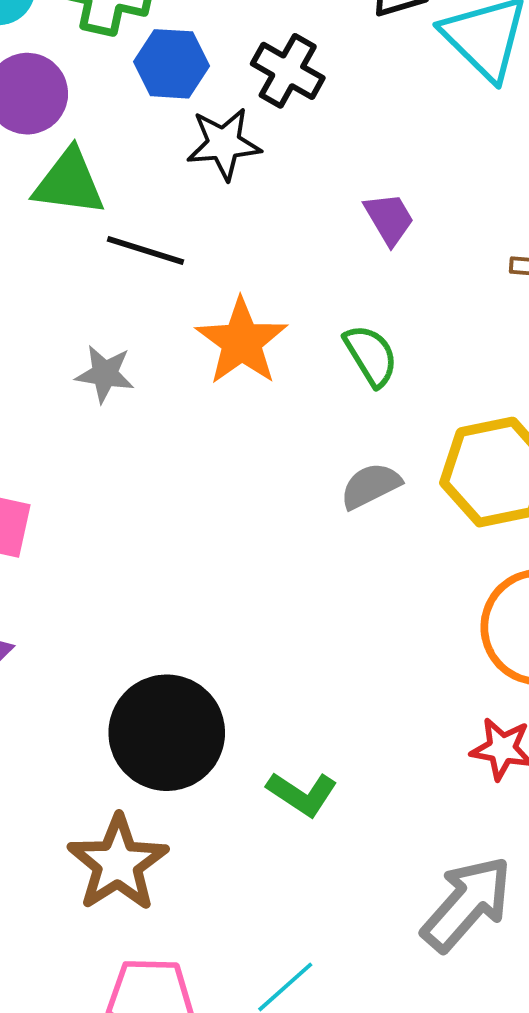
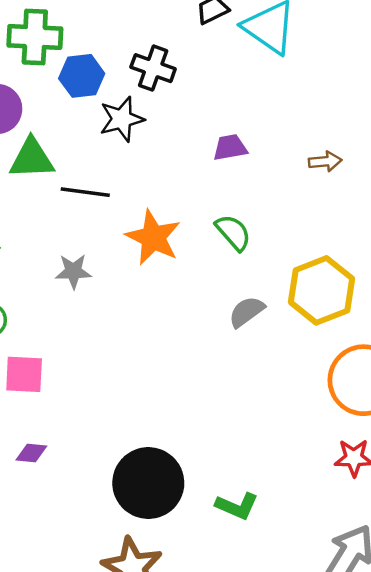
purple trapezoid: (389, 219) -> (230, 147), turned -60

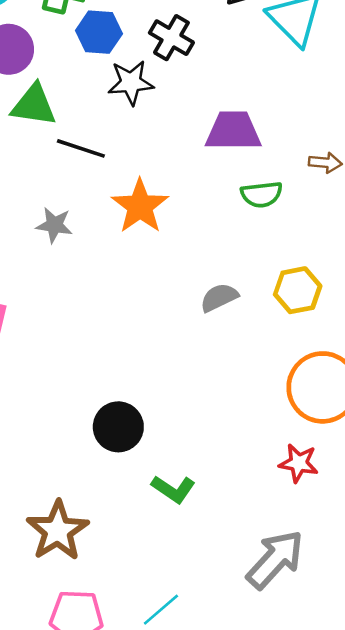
purple trapezoid: (230, 147) -> (233, 131), size x1.6
green semicircle: (233, 232) -> (262, 194), moved, turned 114
yellow hexagon: (321, 290) -> (298, 290), size x0.7
black circle: (148, 483) -> (118, 427), moved, size x0.7

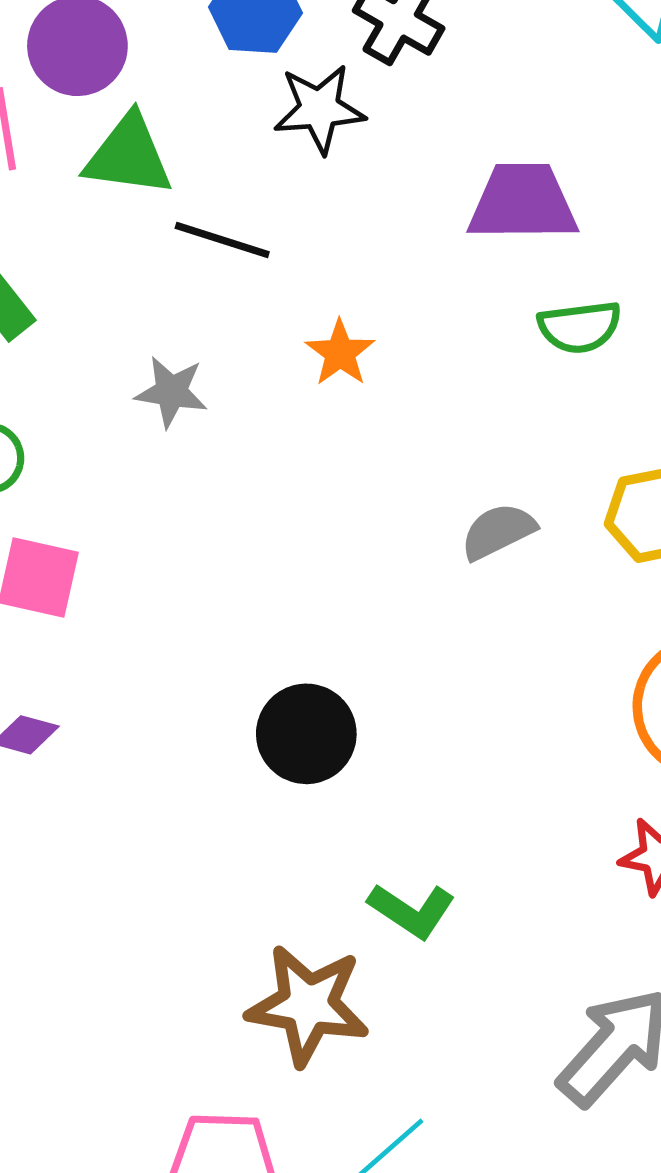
orange star: (140, 206) -> (340, 353), size x0.6
black circle: (118, 427) -> (306, 734), moved
brown star: (58, 531) -> (308, 1005), moved, turned -30

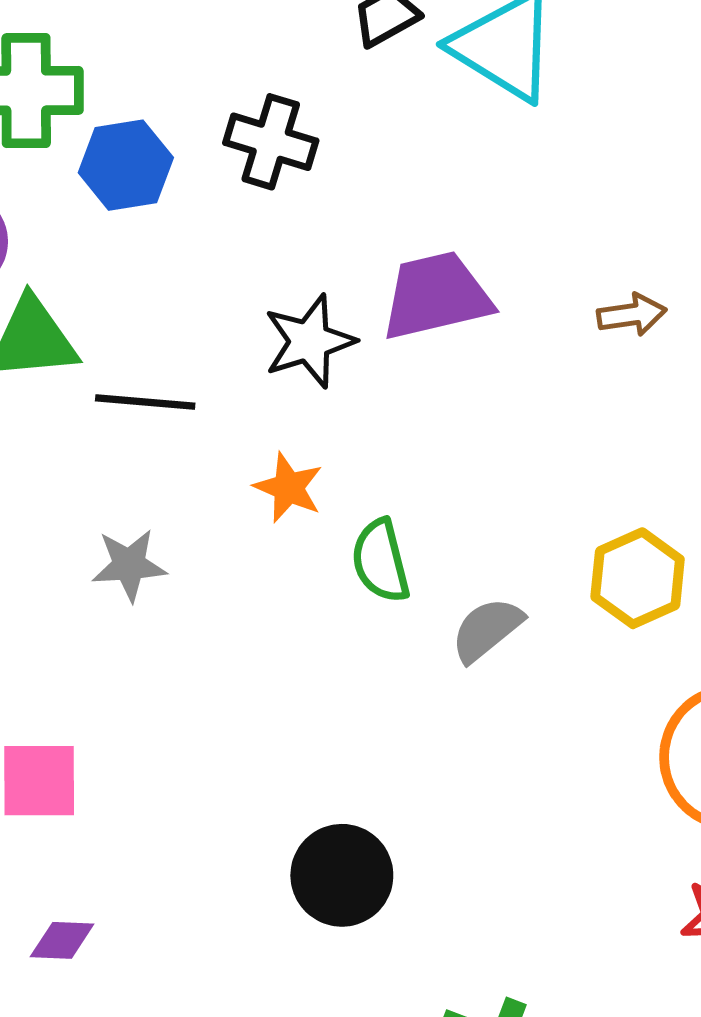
black star: (319, 109) -> (309, 341), moved
green semicircle: (580, 327) -> (381, 561), moved, turned 96

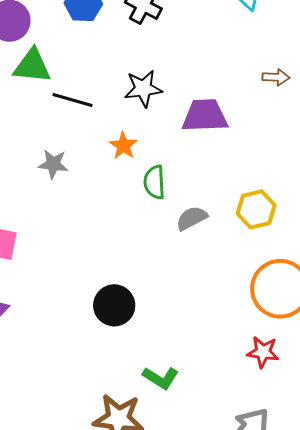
purple trapezoid: (436, 296) -> (205, 116), moved
brown arrow: (632, 315) -> (276, 77), moved

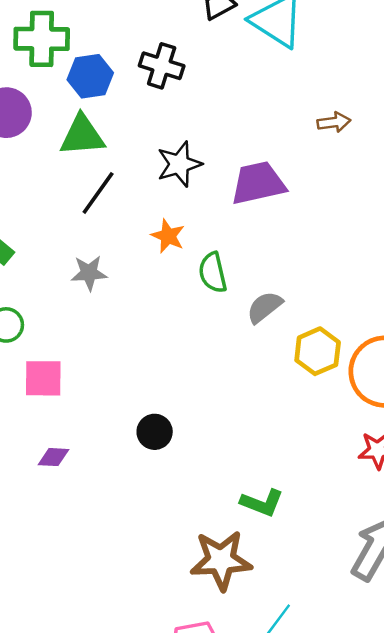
green triangle: (32, 66) -> (82, 136), moved
black line: (73, 100) -> (98, 193), turned -60
yellow hexagon: (256, 209) -> (318, 351), moved
black circle: (114, 305) -> (155, 432), moved, size x0.7

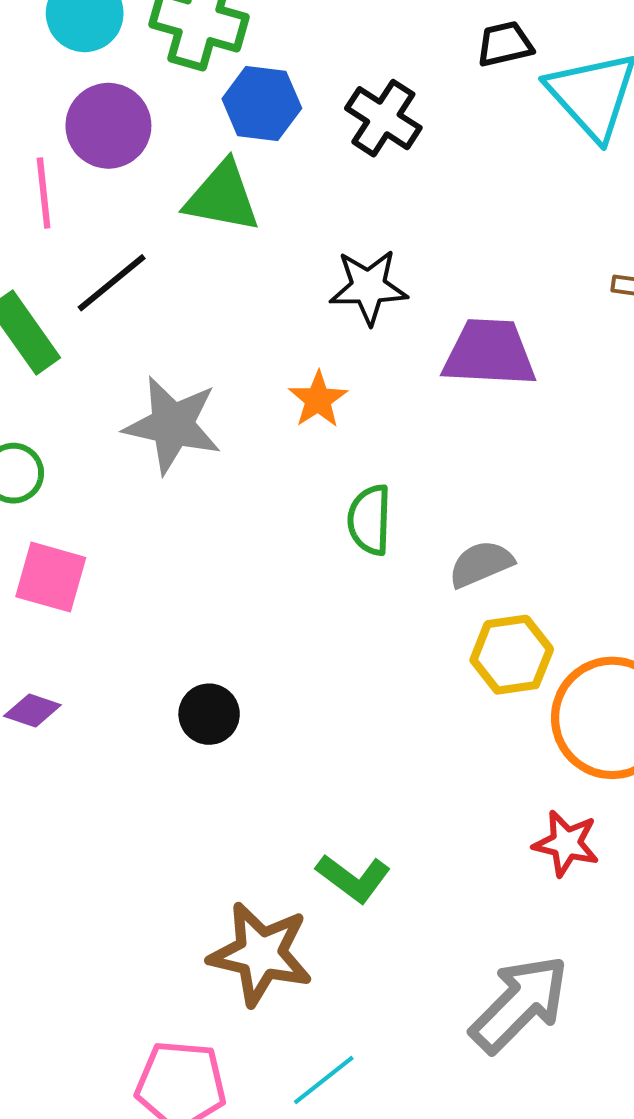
black line: (98, 193) -> (112, 283), moved
gray star: (89, 273) -> (172, 425), size x1.6
green semicircle: (213, 273) -> (370, 520), moved
gray semicircle: (265, 307) -> (481, 564), moved

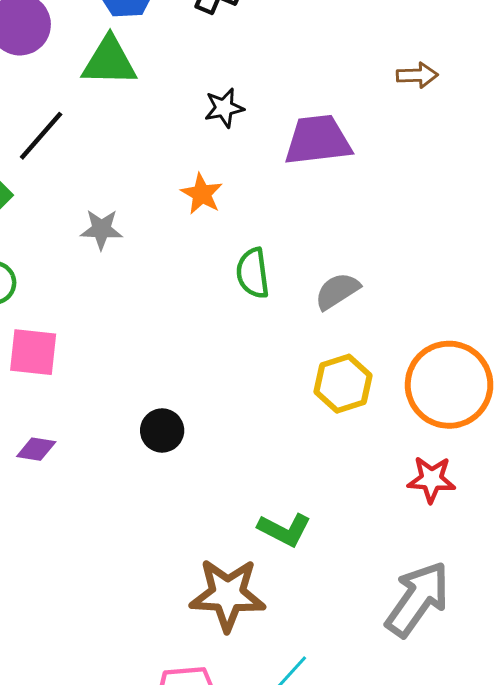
black star: (368, 287) -> (224, 108), size x0.7
gray star: (172, 425) -> (101, 229), size x0.6
yellow hexagon: (512, 655) -> (343, 384), moved

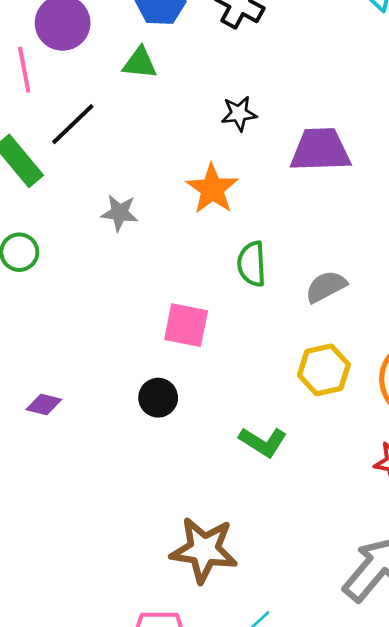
green triangle: (109, 61) -> (140, 63), size x0.7
orange star: (202, 194) -> (212, 189), size x1.4
pink square: (33, 352) -> (186, 325), moved
green L-shape: (284, 530) -> (263, 442), moved

